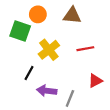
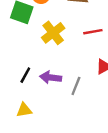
black line: (29, 73) -> (25, 75), moved

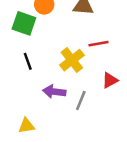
yellow cross: (53, 33) -> (72, 60), moved
black line: (25, 75) -> (28, 61), moved, turned -49

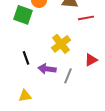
red line: (98, 44) -> (86, 18), moved
black line: (28, 61) -> (26, 58), moved

